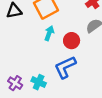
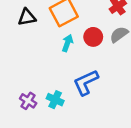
red circle: (72, 41) -> (93, 37), moved

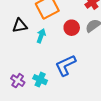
black triangle: (27, 17) -> (20, 26), moved
cyan arrow: (67, 43) -> (41, 36), moved

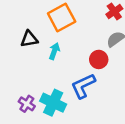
red circle: (72, 28) -> (99, 59), moved
cyan cross: (40, 80) -> (53, 103), size x1.5

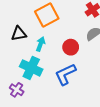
red circle: (99, 59) -> (71, 47), moved
cyan cross: (53, 103) -> (31, 68), moved

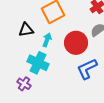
red circle: (71, 47) -> (76, 43), size x1.5
blue L-shape: (65, 74) -> (87, 69), moved

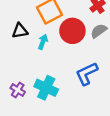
red circle: (76, 43) -> (72, 31), moved
cyan cross: (38, 63) -> (46, 88), moved

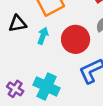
red circle: (72, 31) -> (76, 39), moved

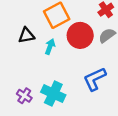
red circle: (76, 39) -> (80, 35), moved

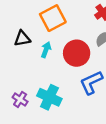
red circle: (80, 35) -> (77, 53), moved

